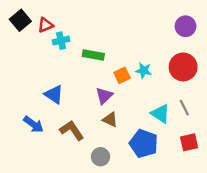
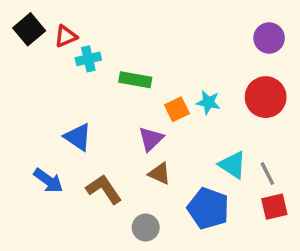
gray line: (184, 108) -> (267, 174), moved

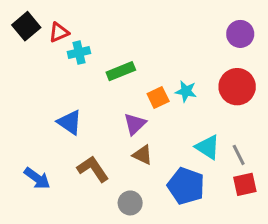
green rectangle: (135, 80) -> (121, 71), turned -32
blue arrow: (48, 181) -> (37, 178), moved

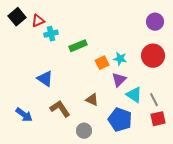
purple triangle: (135, 124) -> (119, 80), moved

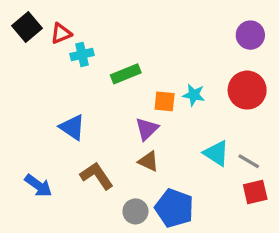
orange square: (102, 63) -> (165, 101), turned 32
purple triangle: (119, 80) -> (147, 129), moved
gray line: (154, 100) -> (249, 161), turned -32
blue pentagon: (120, 120) -> (174, 208), moved

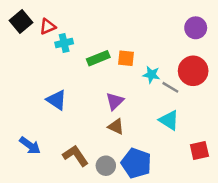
orange square: (165, 101) -> (126, 58), moved
gray line: (249, 161) -> (170, 87), moved
brown L-shape: (97, 176) -> (75, 156), moved

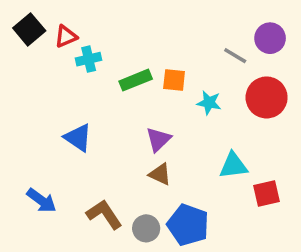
gray line: (170, 87) -> (235, 56), moved
cyan triangle: (169, 120) -> (233, 166), turned -40
red square: (199, 151) -> (267, 193), moved

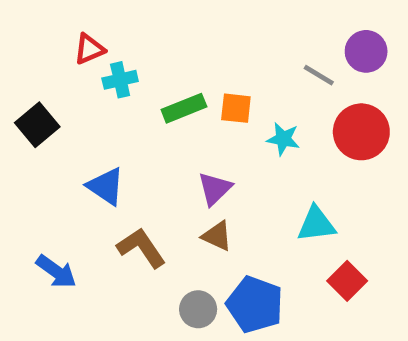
black square: (29, 29) -> (37, 125), moved
red square: (267, 193) -> (347, 281), moved, turned -32
brown L-shape: (104, 214) -> (141, 248), moved

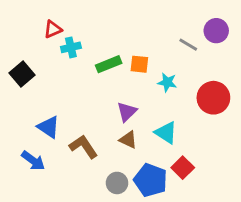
red circle: (361, 132) -> (213, 98), moved
blue triangle: (106, 186) -> (49, 127), moved
cyan triangle: (316, 224) -> (166, 133), moved, turned 40
red square: (347, 281) -> (183, 168), moved

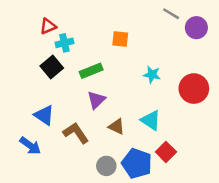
gray line: (188, 45) -> (171, 14), moved
green rectangle: (109, 64) -> (91, 71), moved
orange square: (139, 64) -> (120, 39), moved
black square: (22, 74) -> (52, 67), moved
purple triangle: (127, 112) -> (96, 100), moved

